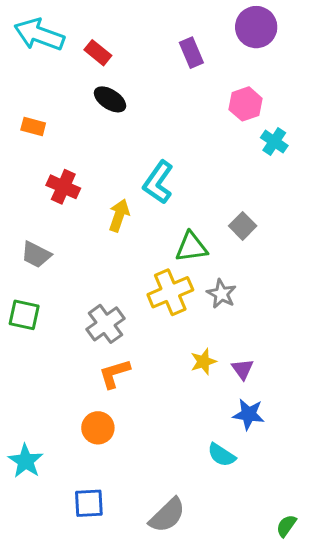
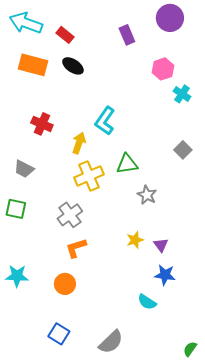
orange rectangle: (33, 127) -> (33, 65), moved, size x1.8
gray square: (243, 226) -> (183, 150), moved
yellow cross: (170, 292) -> (89, 176), moved
cyan star: (26, 461) -> (17, 276), moved, turned -30
blue square: (89, 503) -> (59, 334), turned 35

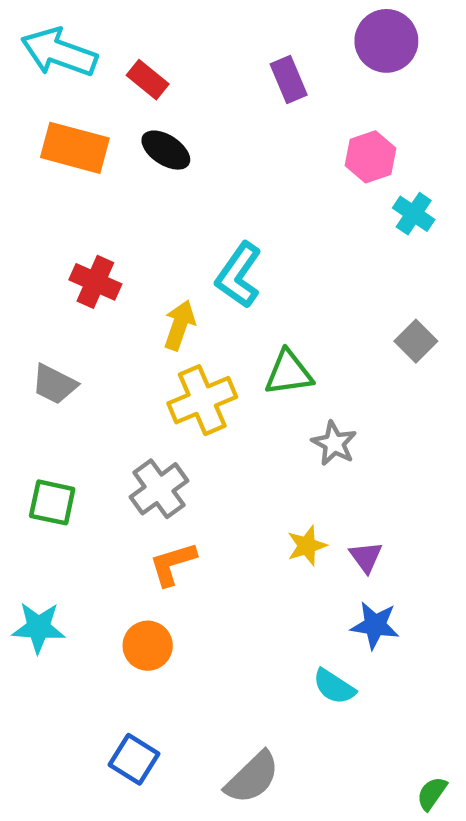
green square: (16, 209) -> (52, 502), moved

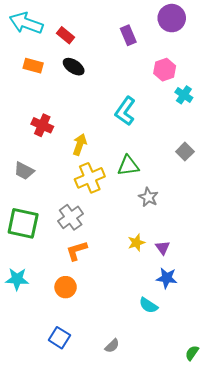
orange rectangle: (75, 148) -> (33, 66), size x0.7
cyan L-shape: (239, 275) -> (125, 111), moved
green square: (52, 502) -> (23, 223), size x1.5
gray semicircle: (252, 778) -> (112, 346), size x0.6

